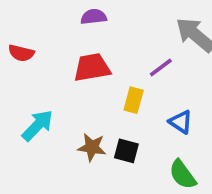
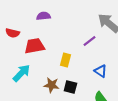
purple semicircle: (94, 17) -> (43, 16), moved
red trapezoid: (92, 68) -> (34, 46), moved
yellow rectangle: (134, 100) -> (65, 60), moved

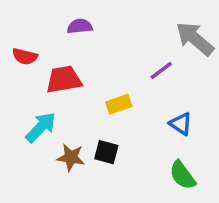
yellow rectangle: (65, 60) -> (119, 104), turned 56
brown star: (51, 85) -> (71, 157), moved
black square: (70, 87) -> (106, 152), moved

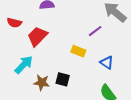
red trapezoid: (64, 79) -> (37, 36), turned -35
yellow rectangle: (119, 104) -> (78, 51), moved, turned 40

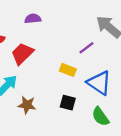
blue triangle: (107, 63) -> (99, 83), size x1.6
black square: (63, 79) -> (68, 103), moved

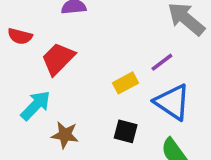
purple line: (86, 48) -> (162, 62), moved
yellow rectangle: (68, 70) -> (126, 83), turned -49

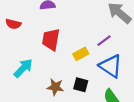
red trapezoid: (58, 59) -> (51, 39), moved, turned -35
brown star: (65, 135) -> (55, 87), moved

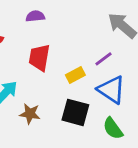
black square: (81, 85) -> (75, 112), size x1.5
brown star: (55, 87) -> (30, 114), moved

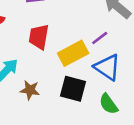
yellow rectangle: (75, 75) -> (73, 53), size x1.6

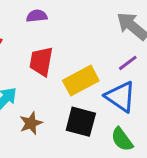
purple line: (100, 38) -> (128, 63), moved
brown star: (30, 90) -> (31, 123), turned -30

